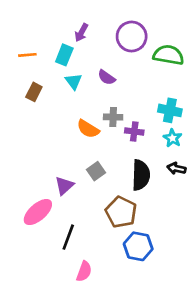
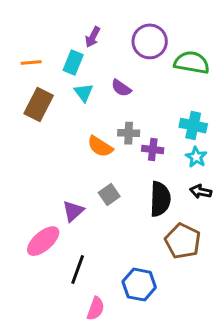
brown rectangle: (34, 92) -> (39, 105), size x1.5
brown pentagon: (121, 212) -> (183, 241), moved
blue hexagon: (138, 246) -> (139, 285), moved

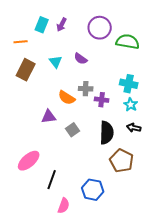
cyan rectangle: (73, 62) -> (42, 25), moved
purple triangle: (73, 211) -> (49, 117), moved, turned 35

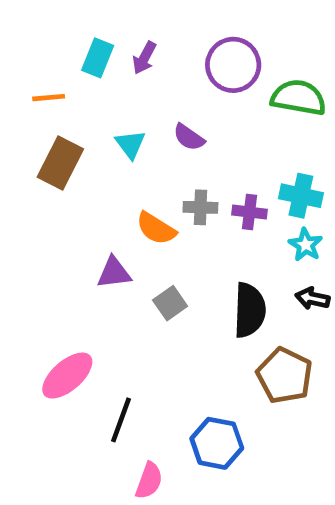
purple cross: (102, 100) -> (250, 212), moved

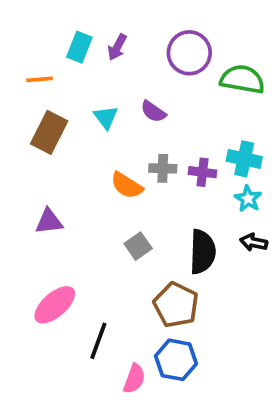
purple triangle: (114, 273) -> (49, 221), moved
brown pentagon: (285, 376) -> (176, 305), moved
pink semicircle: (149, 481) -> (134, 379), moved

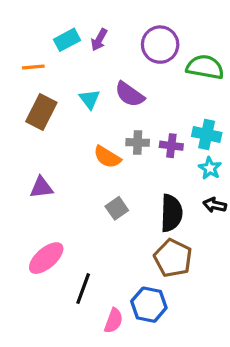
cyan rectangle: (79, 47) -> (67, 40), turned 40
purple semicircle: (153, 112) -> (130, 94), size x1.4
brown pentagon: (176, 305) -> (173, 258), moved

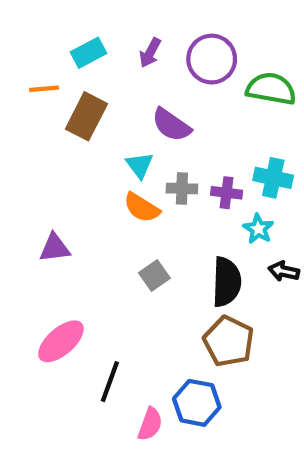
purple arrow: (99, 40) -> (150, 53), moved
cyan triangle: (89, 99) -> (140, 165), moved
brown rectangle: (41, 112) -> (86, 116), moved
cyan star: (210, 168) -> (258, 229), moved

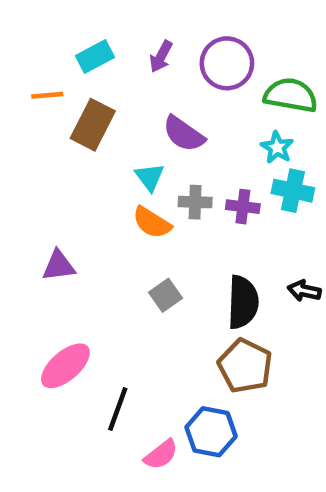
cyan star: (258, 229) -> (277, 147), moved
pink semicircle: (150, 424) -> (161, 455), turned 32

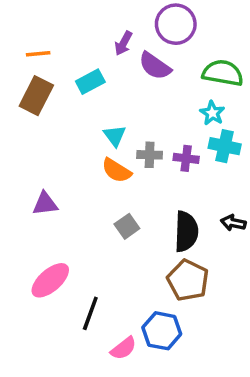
cyan rectangle: (95, 56) -> (90, 82), moved
purple circle: (227, 63) -> (176, 24), moved
orange line: (47, 95) -> (38, 54), moved
brown rectangle: (93, 125) -> (36, 96), moved
purple semicircle: (184, 134) -> (155, 66), moved

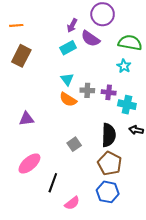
orange line: (38, 54) -> (16, 25), moved
cyan rectangle: (90, 82) -> (68, 48), moved
cyan cross: (225, 146) -> (127, 105), moved
gray square: (127, 226) -> (74, 144), moved
blue hexagon: (162, 331) -> (108, 192), moved

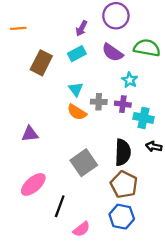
purple semicircle: (90, 39) -> (112, 52), moved
brown rectangle: (21, 56) -> (41, 63), moved
cyan star: (124, 66) -> (130, 80), moved
gray square: (74, 144) -> (84, 163), size x1.6

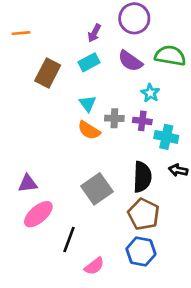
purple triangle: (30, 134) -> (28, 184), moved

